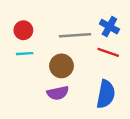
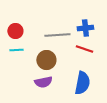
blue cross: (109, 27) -> (85, 28), turned -35

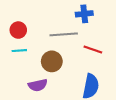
blue cross: (85, 28) -> (84, 14), moved
purple semicircle: (43, 82) -> (38, 85), moved

